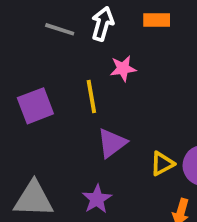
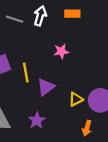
pink star: (123, 68) -> (61, 51), moved
yellow line: (91, 96) -> (26, 73), moved

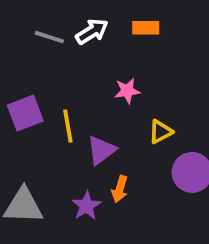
white arrow: (40, 16) -> (92, 32), turned 42
yellow triangle: (76, 99) -> (161, 132), moved
orange arrow: (87, 128) -> (120, 189), moved

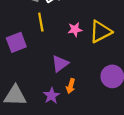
yellow line: (68, 126) -> (41, 22), moved
yellow triangle: (161, 132) -> (101, 32), moved, size x1.6

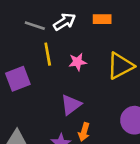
pink star: (75, 30) -> (78, 62), moved

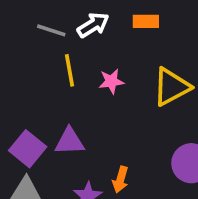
purple square: (18, 79) -> (28, 149), moved, turned -30
purple triangle: (71, 105) -> (69, 141), moved, turned 35

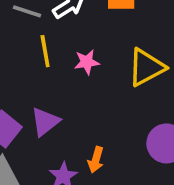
purple triangle: (69, 141) -> (45, 122), turned -36

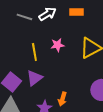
yellow line: (45, 51) -> (34, 52), moved

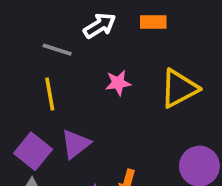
gray line: (24, 17) -> (57, 50), moved
yellow line: (34, 52) -> (50, 94), moved

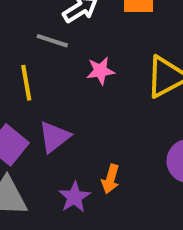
gray line: (57, 50) -> (52, 41), moved

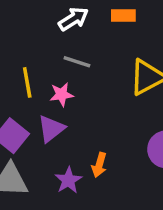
gray line: (52, 41) -> (77, 62), moved
pink star: (100, 71) -> (62, 94), moved

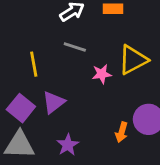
pink star: (62, 94) -> (102, 74), moved
orange arrow: (99, 165) -> (122, 132), moved

